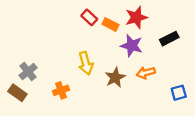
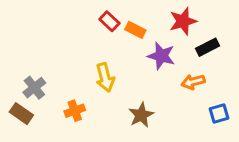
red star: (136, 17) -> (183, 21), moved
orange arrow: (146, 73) -> (193, 82), moved
brown star: (115, 77) -> (141, 115), moved

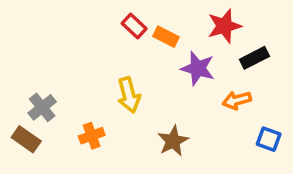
blue square: (219, 114) -> (269, 139), turned 36

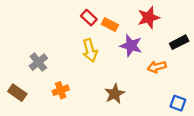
black rectangle: (254, 58) -> (179, 42), moved
yellow arrow: (129, 95) -> (90, 50), moved
gray cross: (42, 107) -> (38, 62), moved
blue square: (269, 139) -> (178, 103), moved

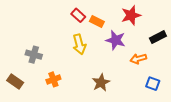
gray cross: (38, 62) -> (34, 55), turned -35
blue square: (178, 103) -> (153, 84), moved

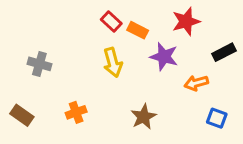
gray cross: (34, 55) -> (39, 64), moved

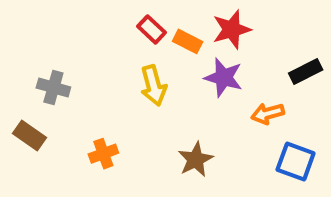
red star: (186, 21) -> (232, 29), moved
brown rectangle: (22, 115) -> (29, 136), moved
blue square: (217, 118) -> (296, 162), size x1.4

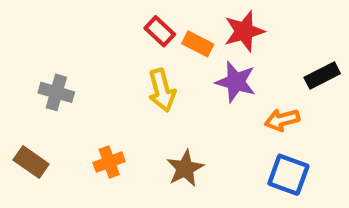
brown rectangle: (29, 136) -> (31, 162), moved
brown star: (196, 160) -> (185, 168), moved
blue square: (296, 162) -> (288, 175), moved

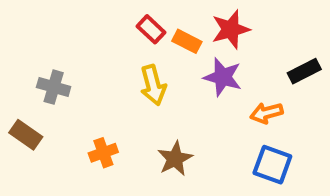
brown rectangle: (31, 162) -> (26, 135), moved

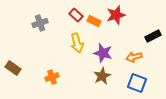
purple star: (223, 77) -> (103, 53), moved
gray cross: (54, 87) -> (40, 23), moved, turned -35
brown star: (175, 159) -> (102, 76), moved

